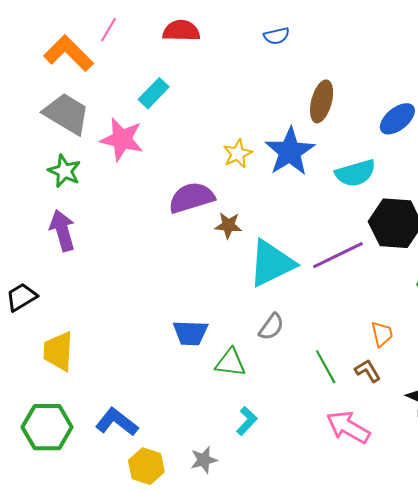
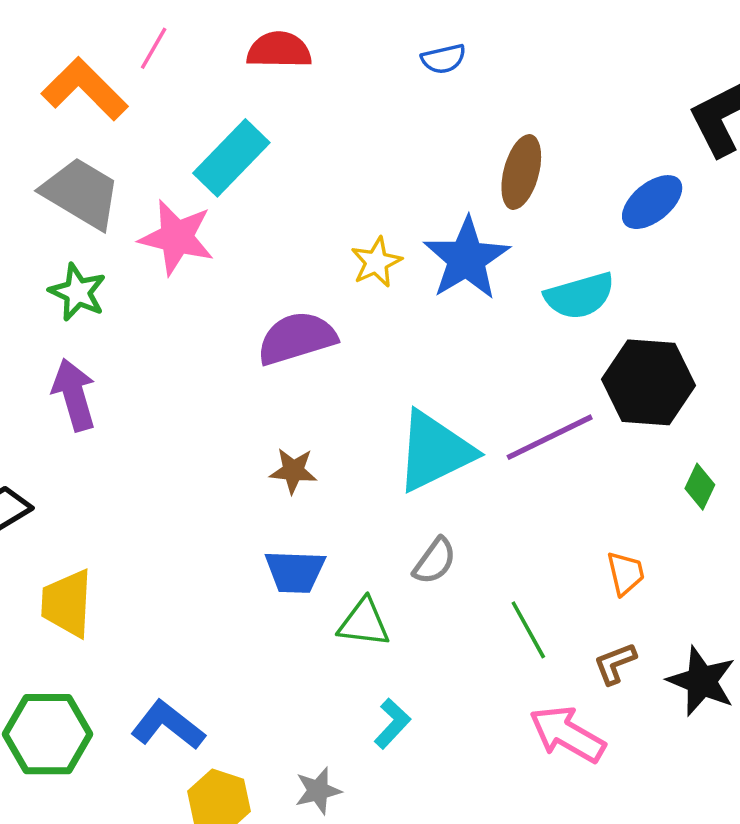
cyan rectangle: (154, 93) -> (231, 158), size x1.4
brown star: (228, 225) -> (293, 471), moved
brown L-shape: (368, 371) -> (615, 663), moved, turned -80

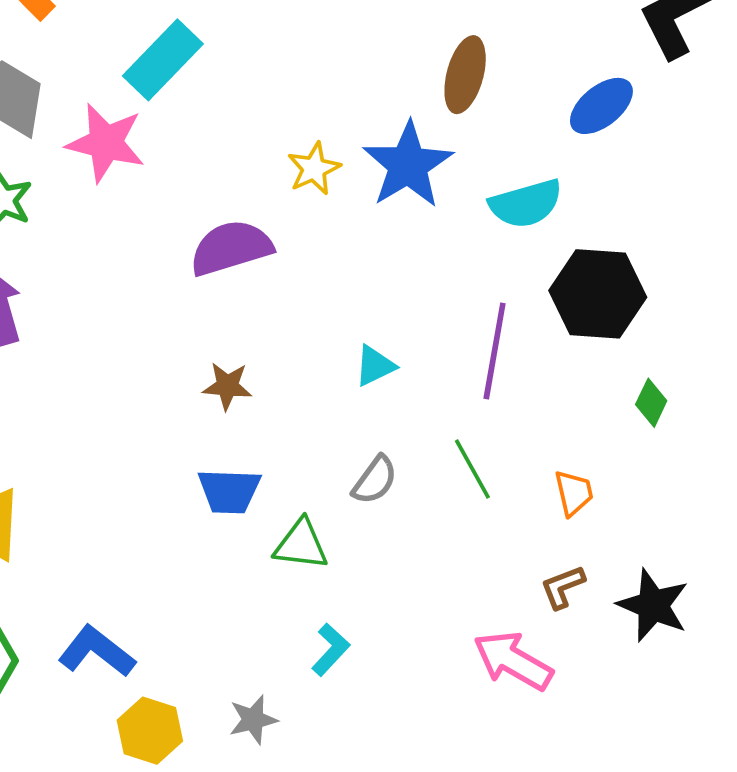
purple line: (550, 437) -> (495, 351), turned -54
cyan triangle: (435, 451) -> (375, 366), size x0.5
green line: (528, 630) -> (472, 469), moved

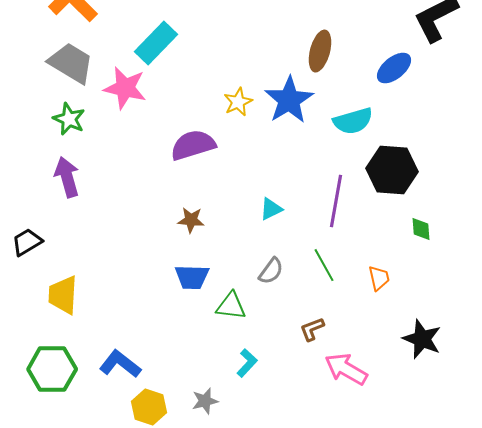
green diamond: (651, 403) -> (421, 229), turned -30
brown L-shape: (563, 587) -> (312, 329), moved

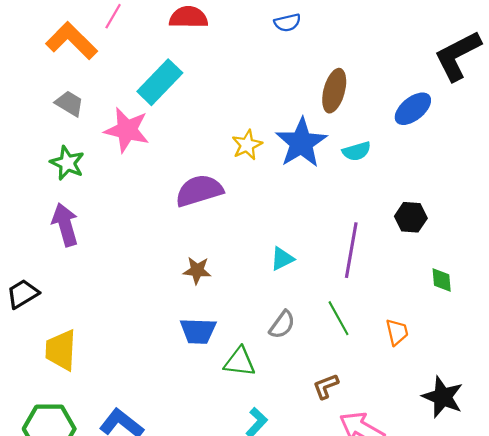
gray trapezoid: (71, 63) -> (69, 103), size x0.6
cyan semicircle: (353, 121) -> (357, 151), moved, size x0.7
black hexagon: (392, 170) -> (411, 217), size x0.6

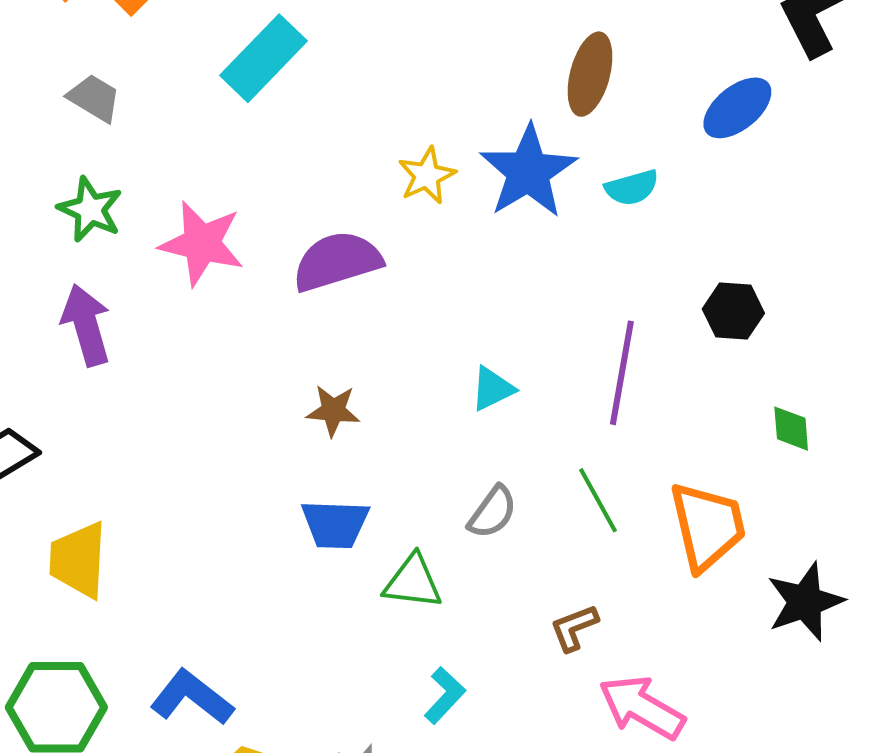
pink star: (127, 130) -> (202, 243), moved
orange trapezoid: (397, 332) -> (708, 526), size x1.8
black star: (443, 397) -> (805, 602), moved, turned 30

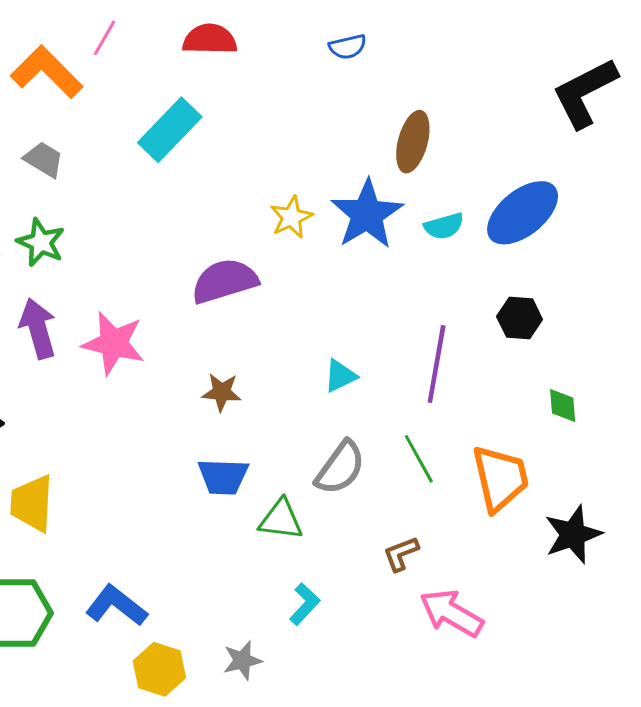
blue ellipse: (737, 108) -> (523, 213), moved, size x1.4
pink star: (202, 243) -> (113, 343), moved
gray semicircle: (492, 512) -> (340, 468), size x1.4

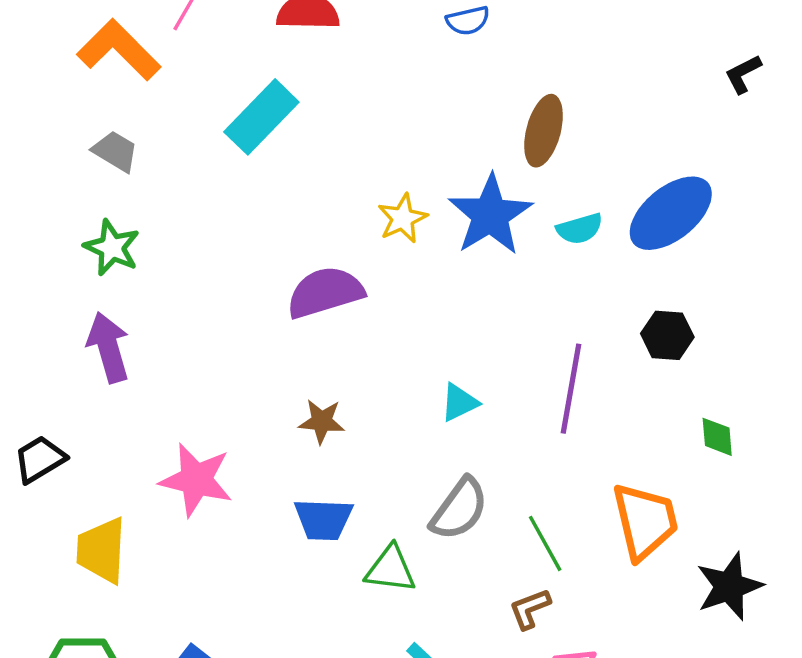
black L-shape: (585, 93) -> (743, 74), size x0.5
pink star: (113, 343) -> (196, 480), moved
green line: (419, 459) -> (545, 543), moved

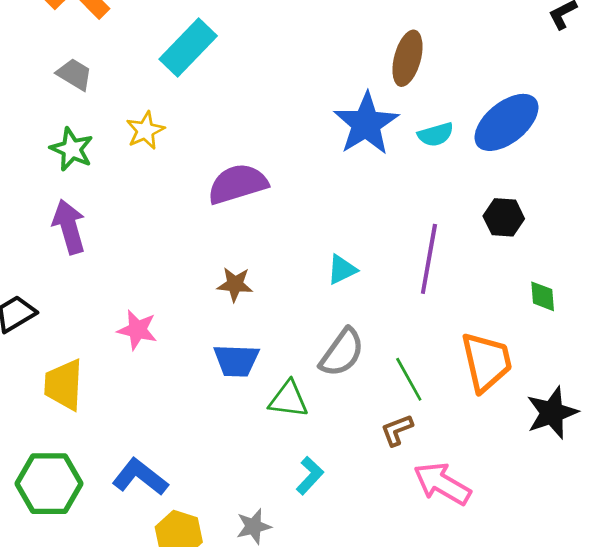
yellow star: (402, 218) -> (145, 130), moved
pink star: (196, 480) -> (137, 330), size x0.7

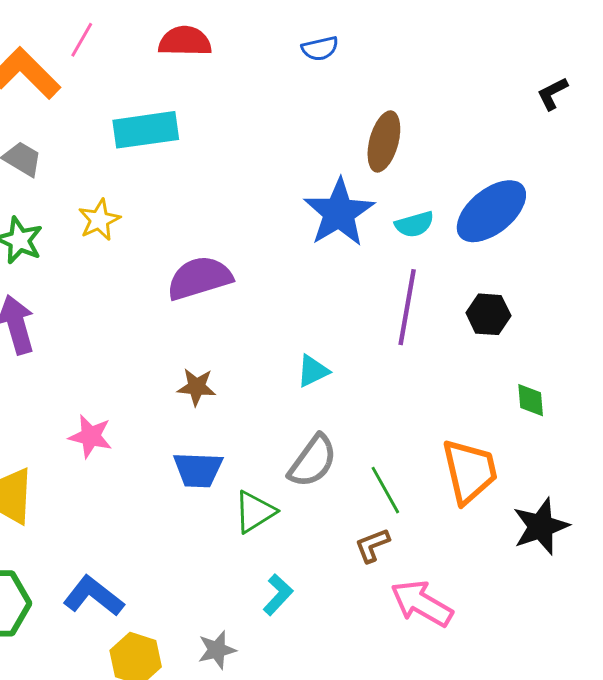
cyan rectangle: (188, 48) -> (146, 130), turned 38
purple line: (429, 259) -> (407, 307), moved
green triangle: (288, 399) -> (255, 512), turned -39

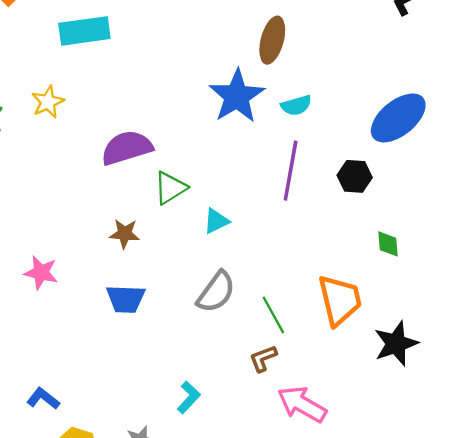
blue ellipse: (491, 211) -> (398, 118), moved
green triangle: (255, 512) -> (170, 188), moved
blue L-shape: (93, 596) -> (43, 399), size x0.7

